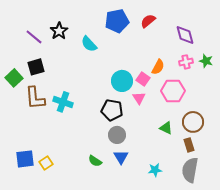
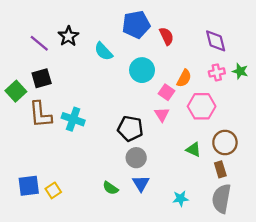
red semicircle: (148, 21) -> (167, 36), moved, turned 105
cyan circle: (122, 81) -> (142, 70), moved

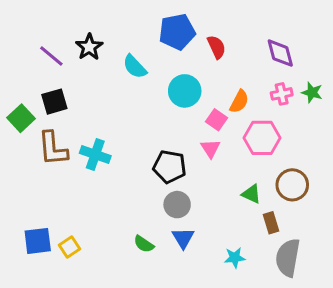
brown rectangle: (220, 169) -> (271, 223), moved

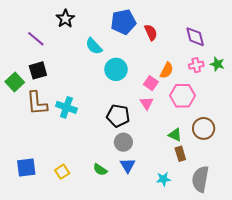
black star: (89, 47) -> (65, 19), moved
cyan circle: (185, 91) -> (116, 69), moved
brown rectangle: (271, 223) -> (180, 154), moved
yellow square: (70, 247) -> (62, 172), moved

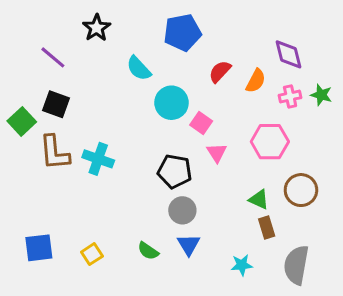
red semicircle: (151, 32) -> (220, 72), moved, turned -112
black square: (38, 70) -> (56, 104), turned 36
orange semicircle: (167, 70) -> (256, 81), moved
pink square: (151, 83) -> (201, 123), moved

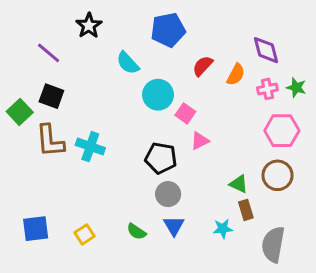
pink hexagon: (270, 142) -> (282, 131), moved
pink triangle: (217, 153) -> (200, 141), turned 36
cyan star: (242, 265) -> (223, 229), moved

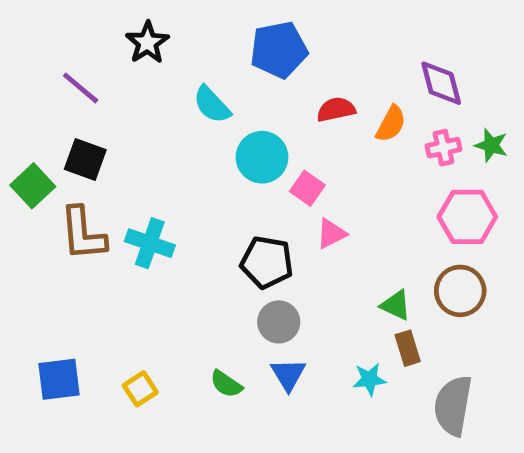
red semicircle: (203, 66) -> (336, 109), turned 35

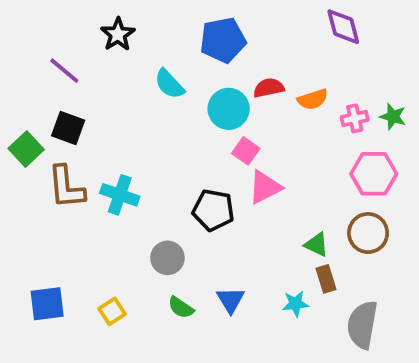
purple diamond: (441, 83) -> (343, 27), moved
orange semicircle: (391, 124) -> (313, 99), turned 44
cyan circle: (262, 157) -> (229, 109), moved
pink triangle: (331, 234) -> (265, 187), size x1.4
gray circle: (279, 322) -> (167, 258), moved

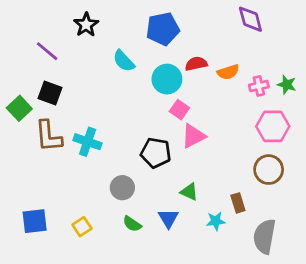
green triangle: (316, 244) -> (189, 192), moved

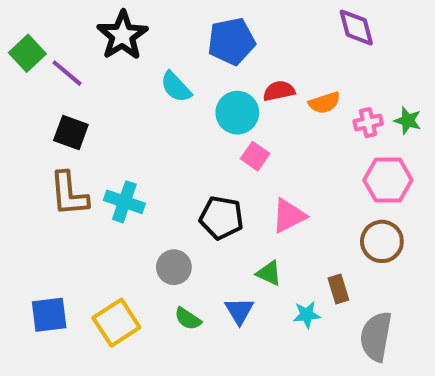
black star: (86, 25) -> (122, 35), size x1.4
green square: (19, 108) -> (27, 53), moved
pink triangle: (193, 136) -> (289, 216), moved
yellow square: (82, 227) -> (116, 323), size x1.6

